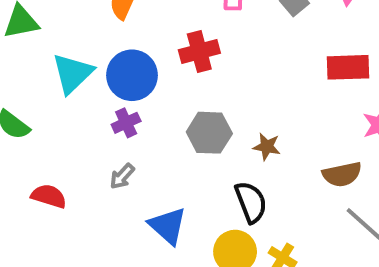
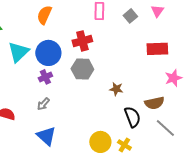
gray hexagon: (209, 133) -> (82, 69), moved
black semicircle: (251, 202) -> (132, 117), moved
blue triangle: (168, 226) -> (46, 136), moved

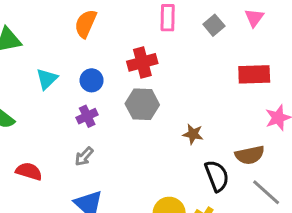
cyan triangle: (18, 52) -> (47, 79), size x0.7
blue circle: (48, 53) -> (92, 80), size x0.6

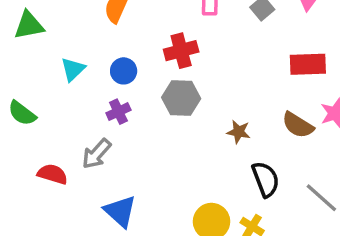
brown semicircle: (250, 155) -> (298, 125), moved, turned 44
gray arrow: (84, 156) -> (97, 154), moved, size x1.4

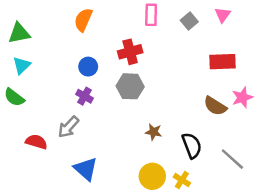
cyan triangle: (73, 69) -> (22, 65), moved
purple cross: (118, 112) -> (84, 96), turned -35
brown star: (239, 132) -> (154, 132), moved

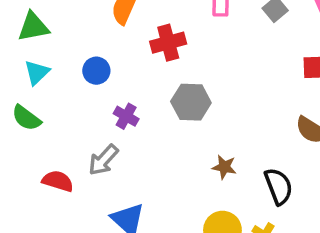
red cross: (130, 52) -> (168, 43), moved
blue circle: (88, 67) -> (96, 71), moved

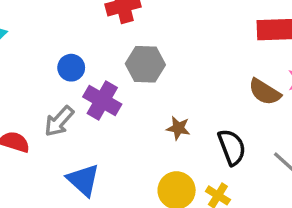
blue circle: (96, 71) -> (71, 68), moved
purple cross: (126, 116) -> (102, 100), moved, size x1.5

